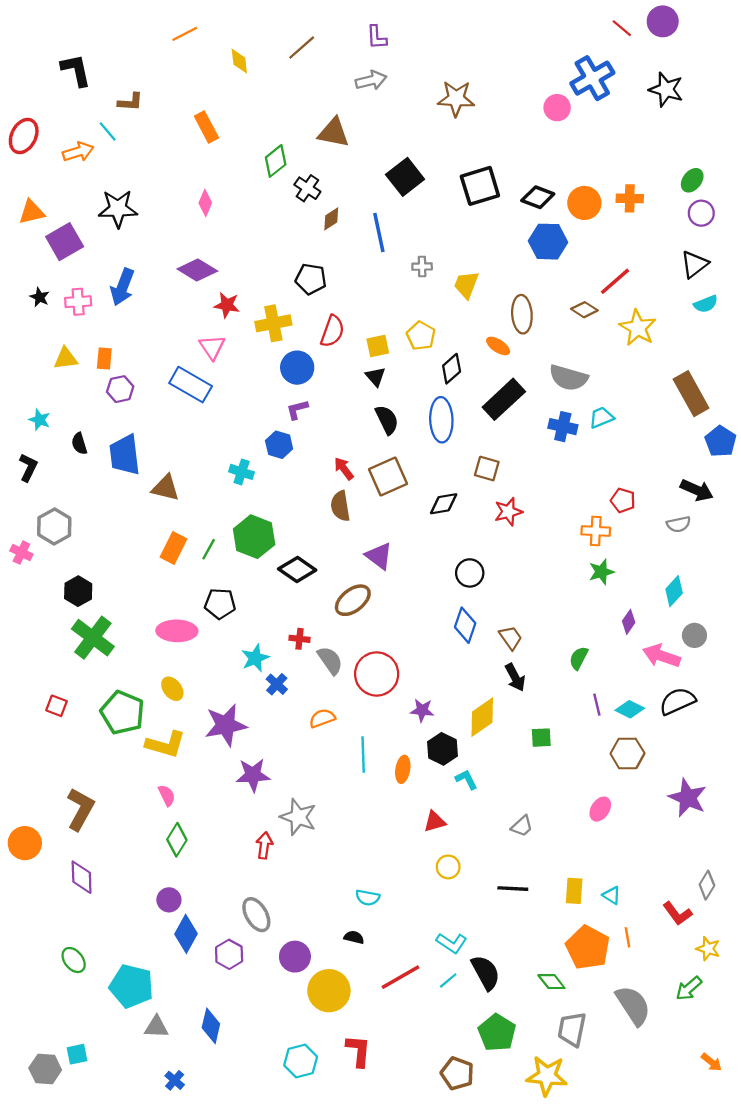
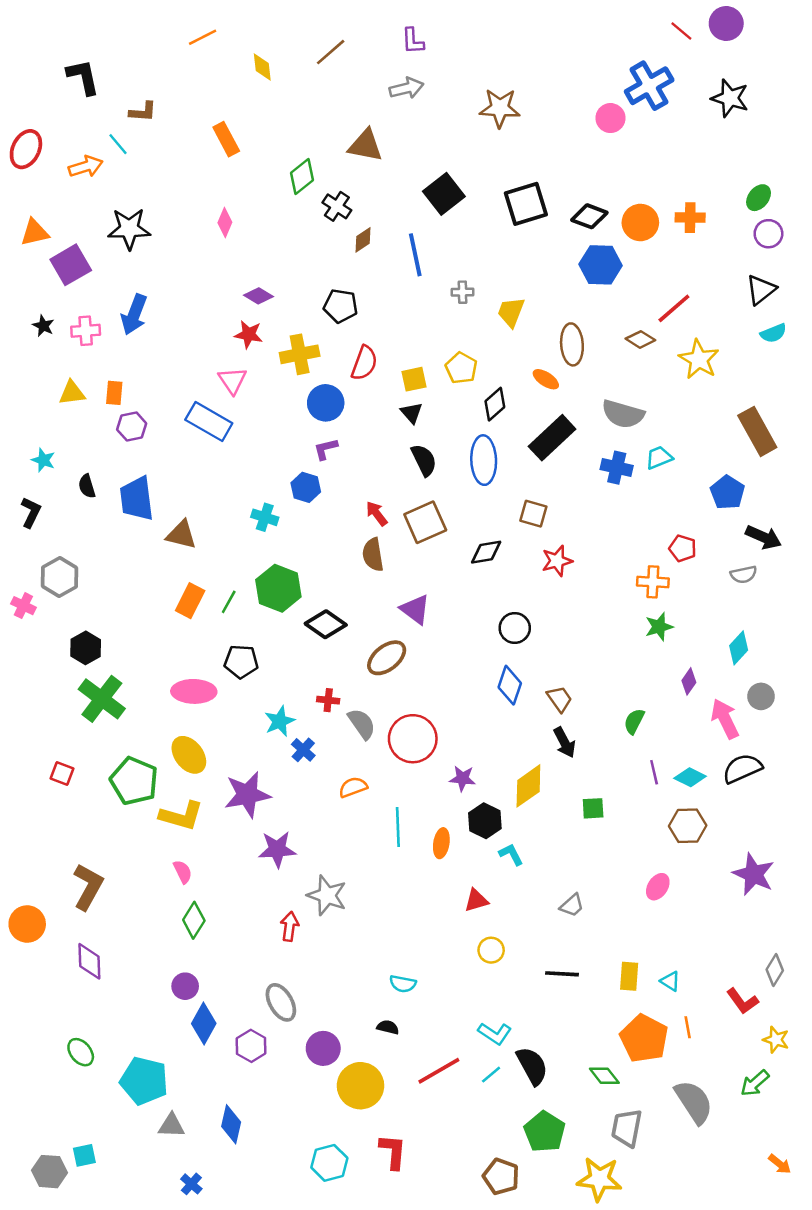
purple diamond: (197, 270) -> (259, 296), moved, size x0.7
blue pentagon: (721, 441) -> (727, 492), moved
pink arrow: (662, 656) -> (725, 719), turned 45
yellow ellipse: (172, 689) -> (189, 755), size x1.4

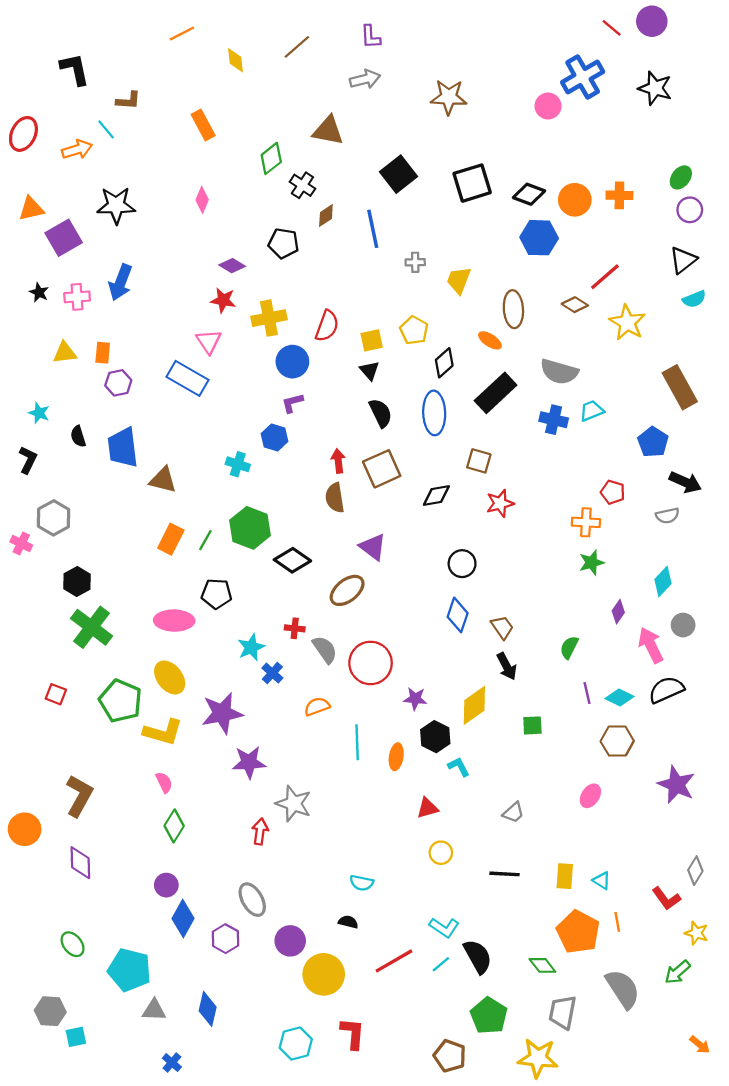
black pentagon: (341, 306) -> (283, 243), moved
red arrow: (377, 514) -> (338, 461), turned 30
gray hexagon: (50, 1172) -> (50, 1011), moved

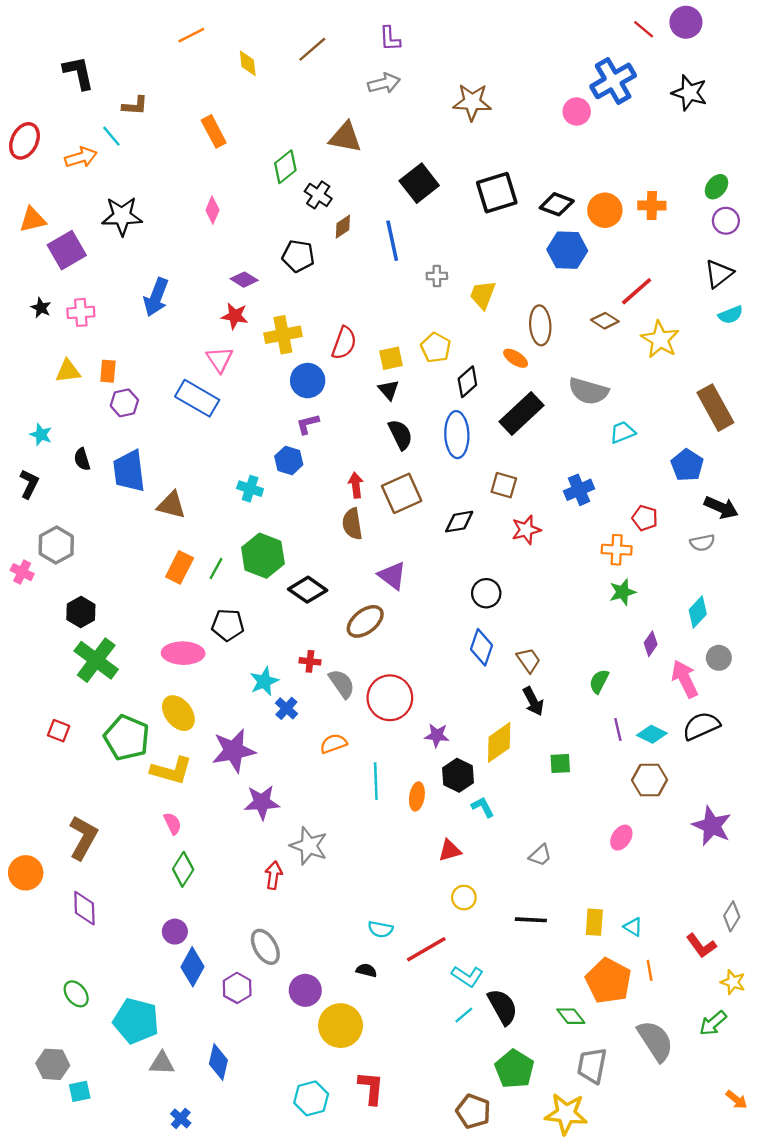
blue arrow: (121, 282) -> (156, 297), moved
blue cross: (554, 420) -> (579, 490), moved, turned -36
red line: (394, 961) -> (426, 949), moved

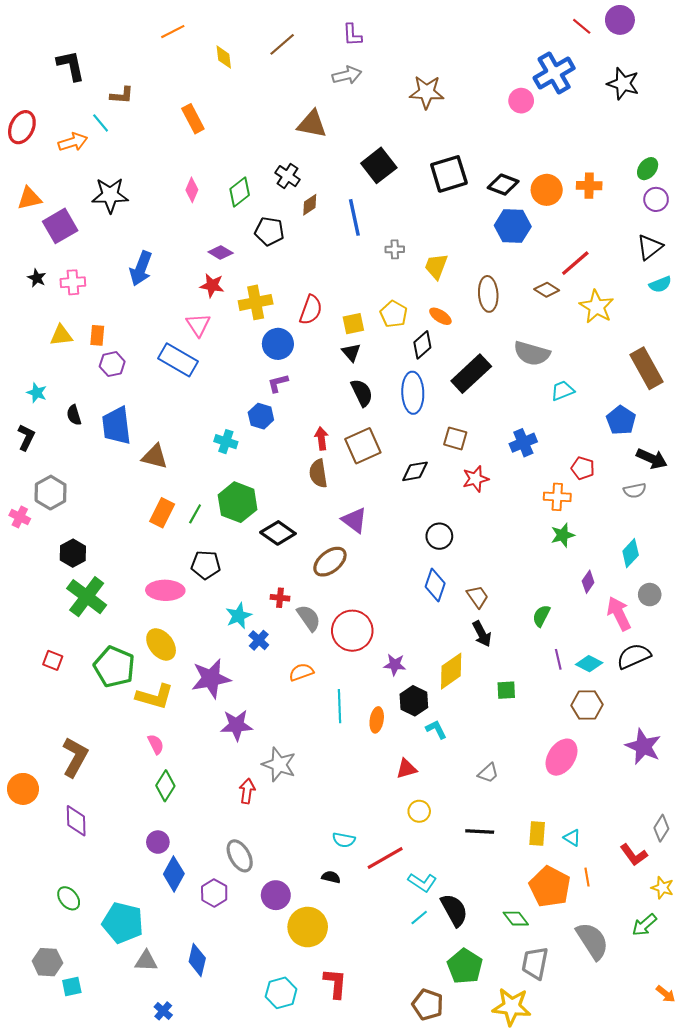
green diamond: (285, 167) -> (240, 192), moved
orange ellipse: (516, 358) -> (440, 316), moved
pink ellipse: (621, 838) -> (562, 757), size x1.6

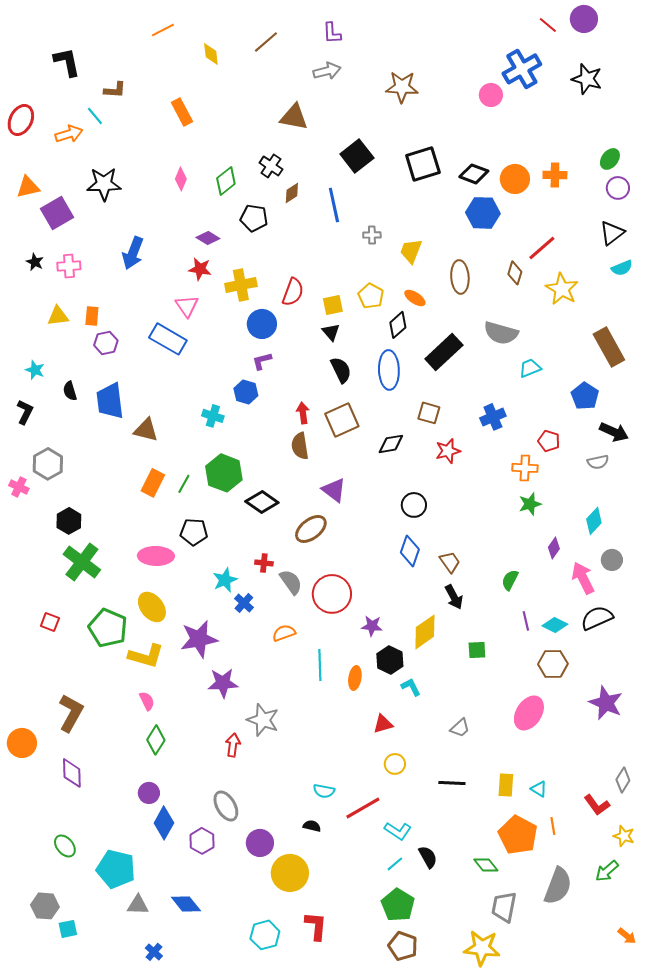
brown diamond: (547, 290) -> (515, 273), turned 75
black semicircle: (454, 910) -> (428, 857), size x0.7
gray semicircle: (592, 941) -> (558, 886), turned 54
blue diamond: (197, 960) -> (186, 904), turned -52
green pentagon: (465, 966) -> (398, 905), moved

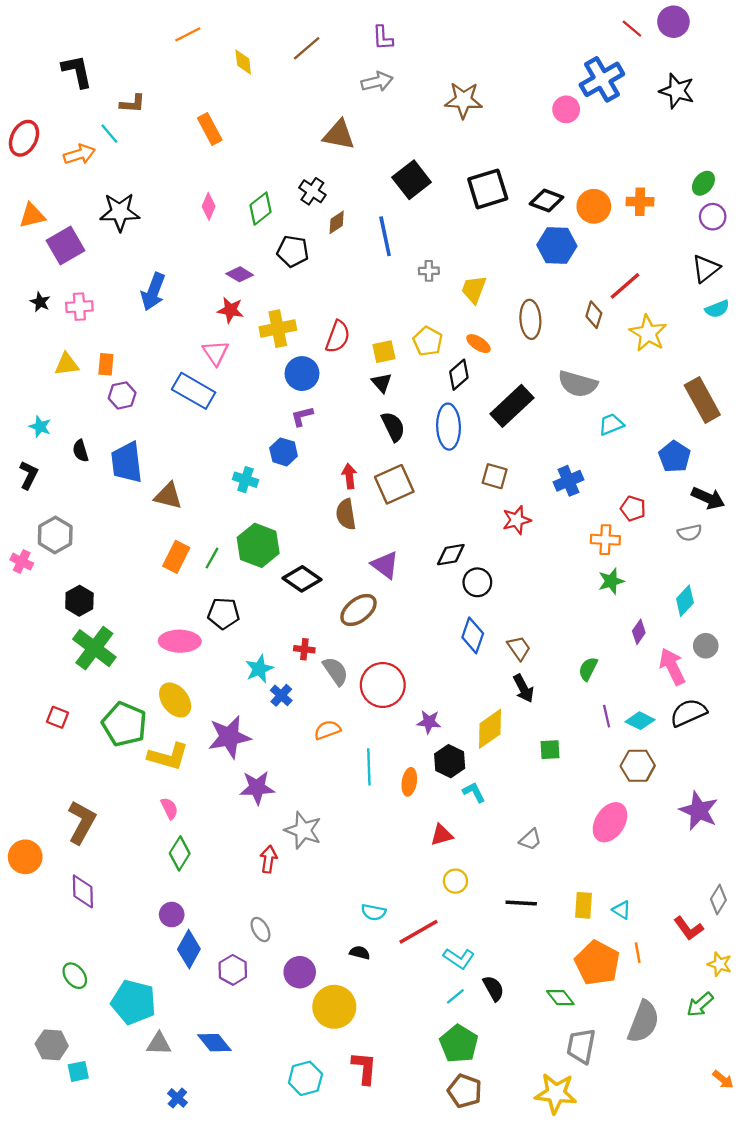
black diamond: (391, 444) -> (451, 555), moved
gray ellipse: (226, 806) -> (260, 930), size x0.7

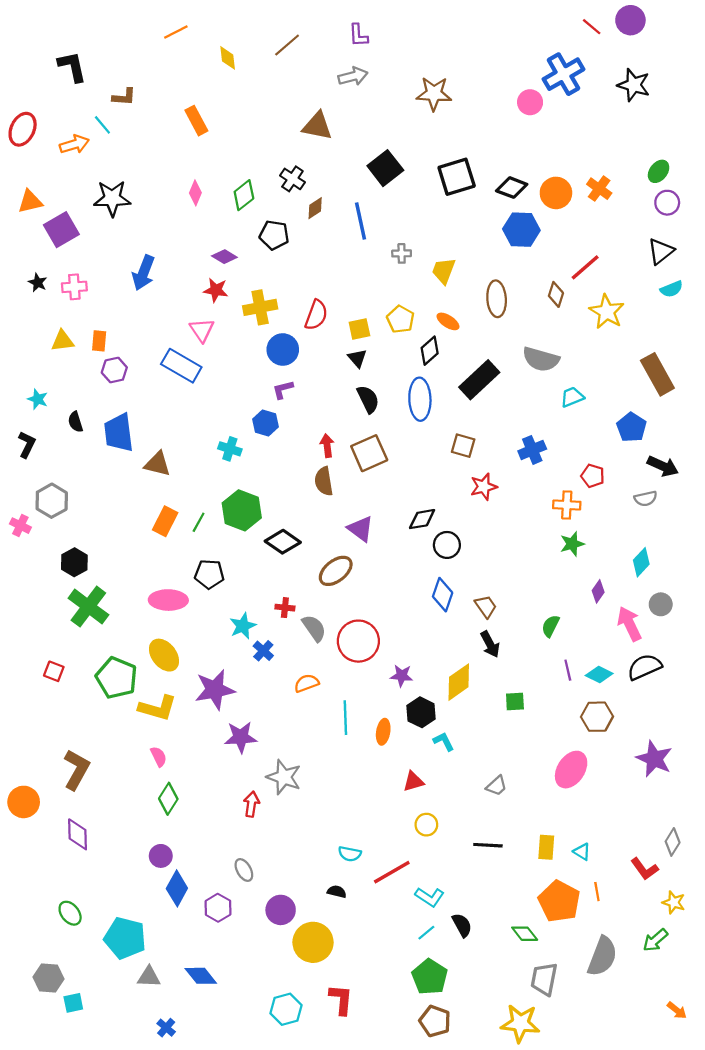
orange cross: (640, 202) -> (599, 189), turned 35

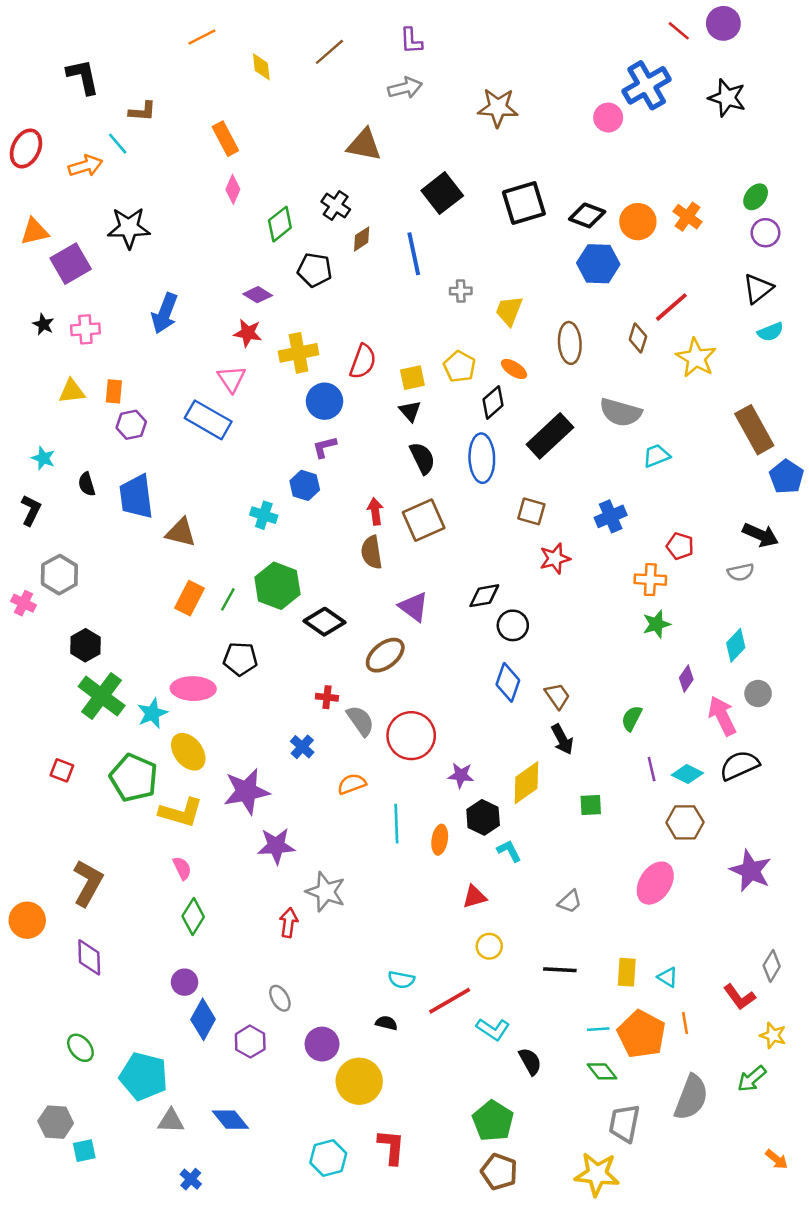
pink diamond: (195, 193) -> (233, 189), moved
blue pentagon: (632, 427) -> (787, 477), moved
cyan star: (243, 626) -> (152, 713), moved
cyan line: (426, 933) -> (598, 1029), moved, turned 36

